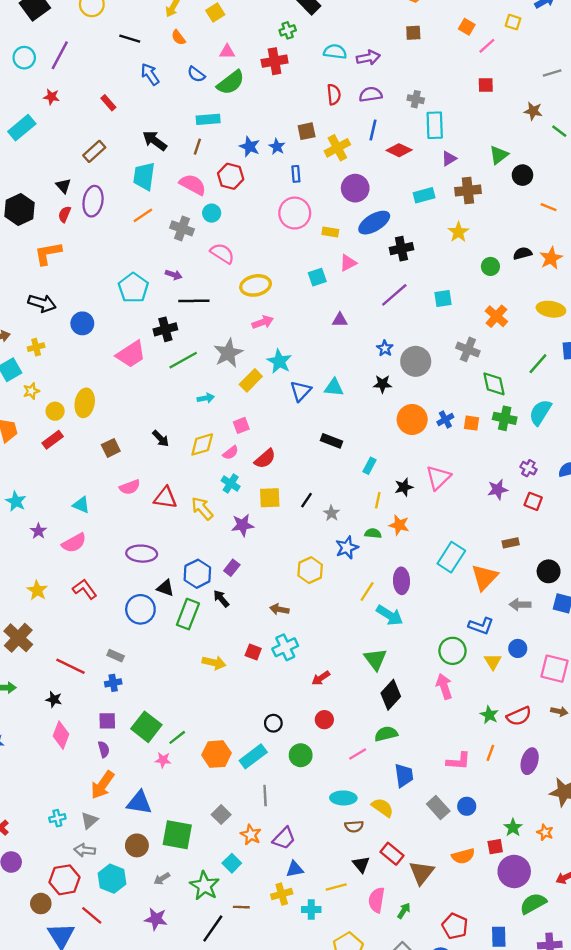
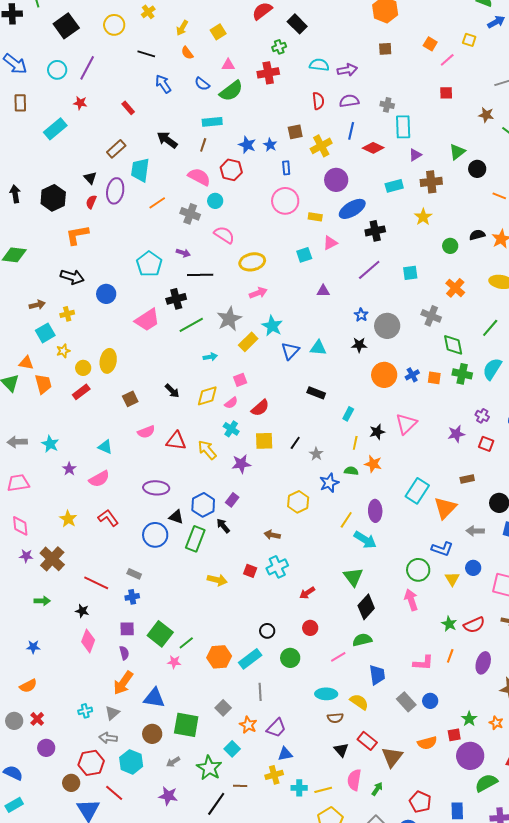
cyan trapezoid: (144, 176) -> (140, 170), moved
yellow line: (336, 887) -> (323, 790), moved

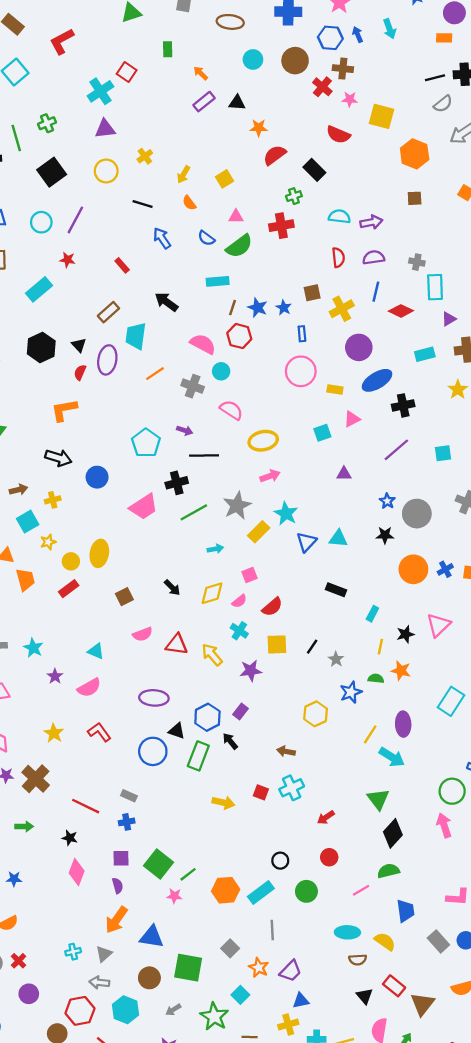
brown line: (203, 145) -> (232, 308), moved
black hexagon: (53, 198) -> (41, 347), moved

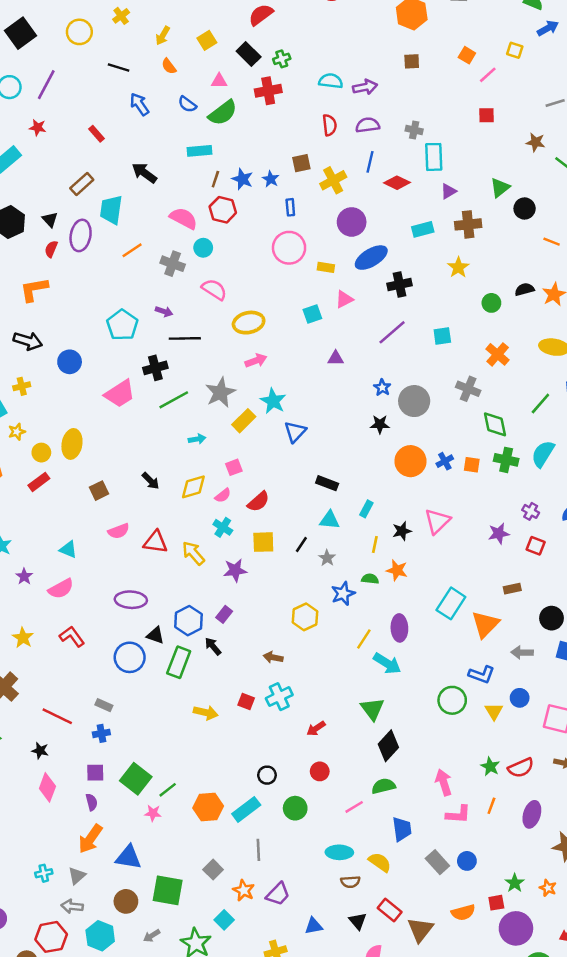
black rectangle: (314, 170) -> (249, 54), moved
cyan triangle: (338, 539) -> (330, 520), moved
pink arrow: (444, 825) -> (444, 782), moved
blue triangle: (301, 1001) -> (314, 926), moved

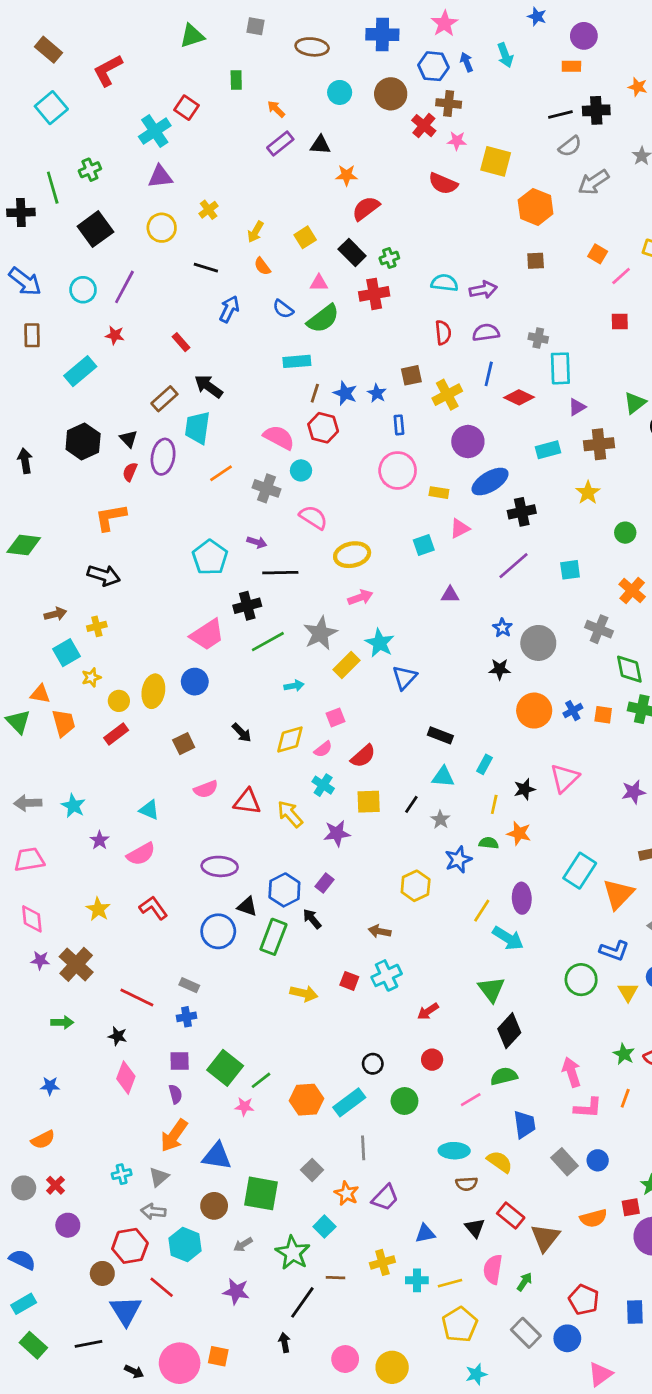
blue arrow: (139, 104) -> (229, 309), turned 60
black arrow: (144, 173) -> (209, 386), moved
blue circle: (70, 362) -> (195, 682), moved

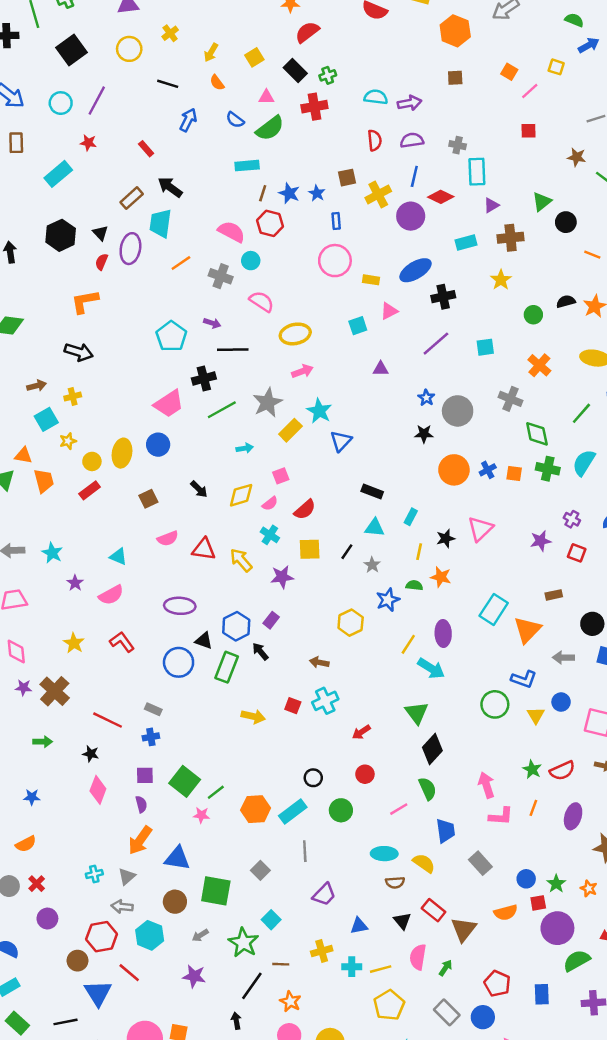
purple circle: (468, 442) -> (411, 216), moved
green semicircle: (504, 1076) -> (428, 789), turned 80
blue circle: (598, 1160) -> (526, 879), moved
orange star: (347, 1193) -> (290, 1002), moved

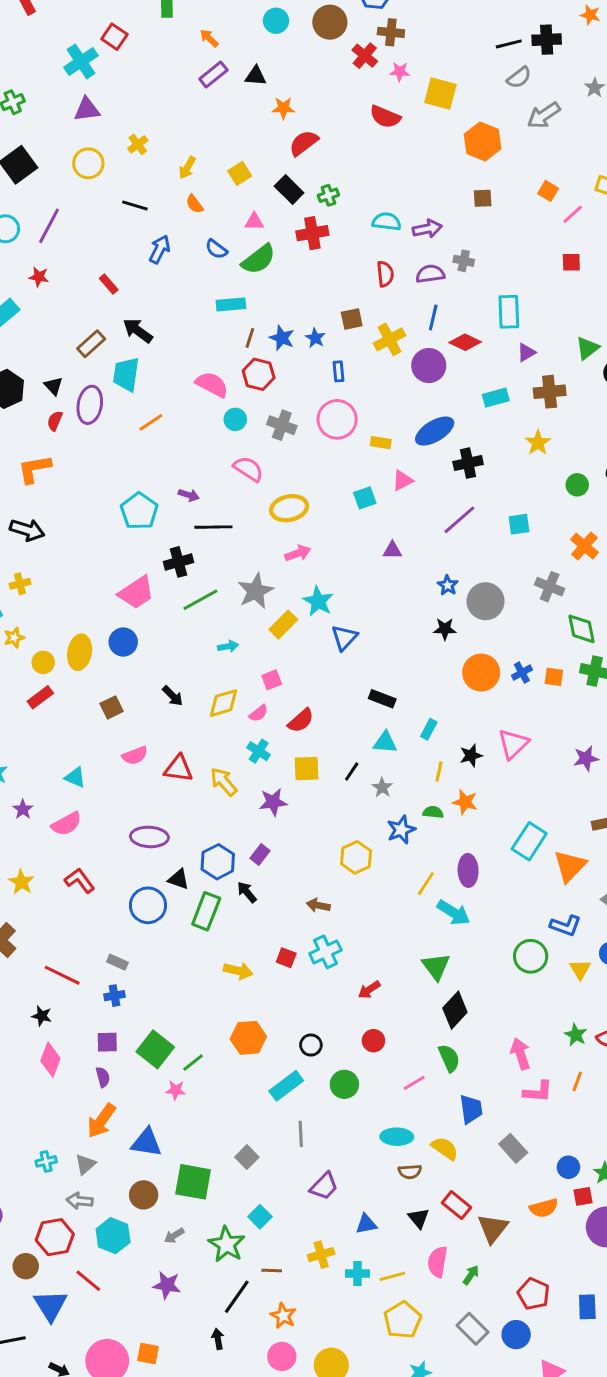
gray cross: (458, 145) -> (464, 261), moved
gray cross: (221, 276) -> (282, 425), moved
orange hexagon: (256, 809) -> (248, 1038), moved

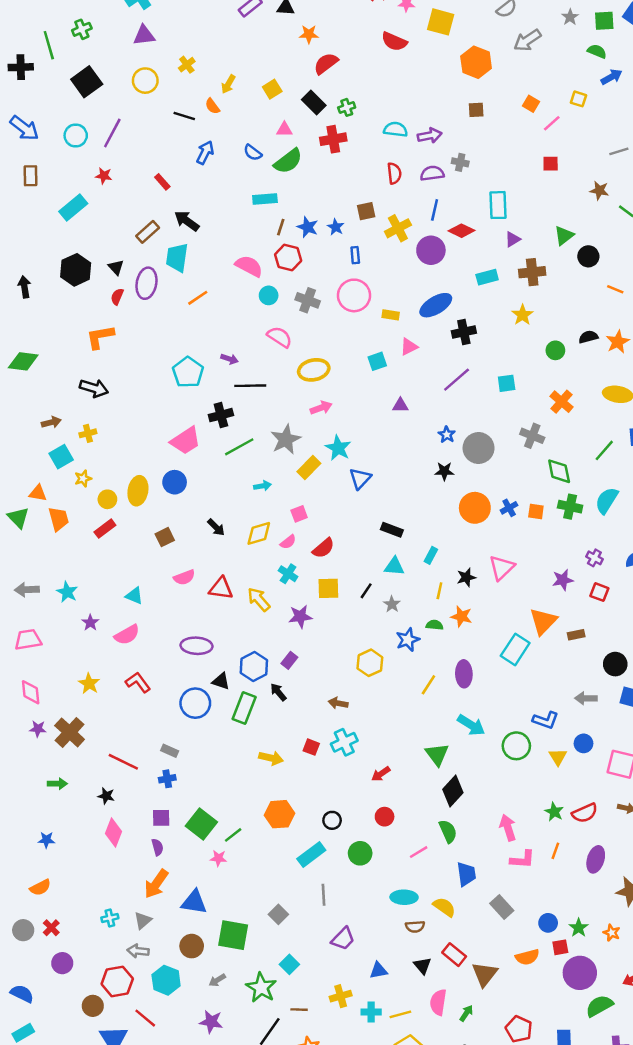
orange semicircle: (195, 204) -> (212, 106), moved
orange triangle: (570, 866) -> (543, 621), moved
cyan arrow: (454, 913) -> (471, 725), moved

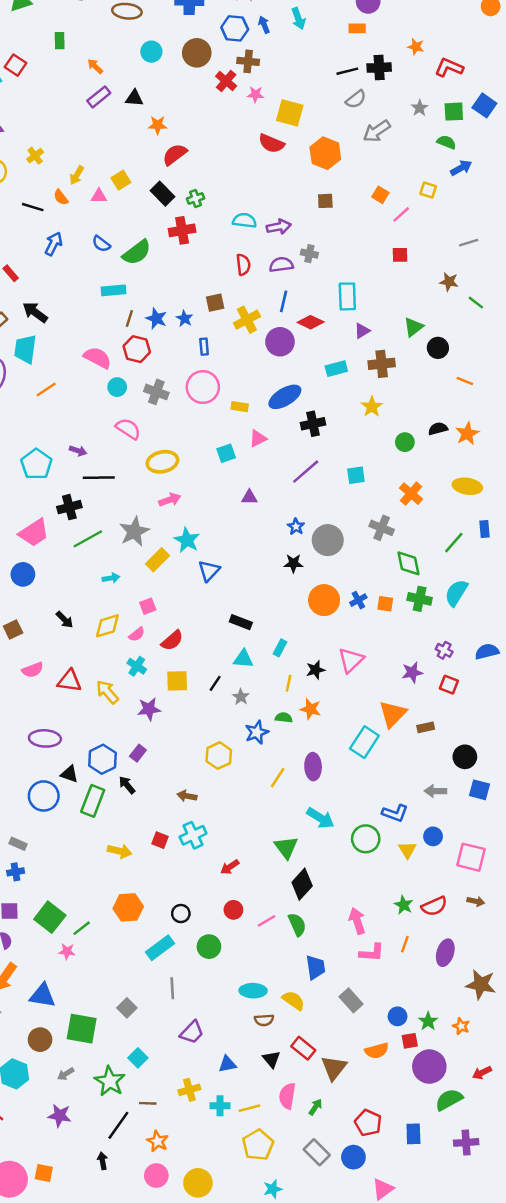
red semicircle: (394, 42) -> (271, 143), moved
pink triangle: (284, 129) -> (99, 196), moved
pink line: (419, 852) -> (267, 921), moved

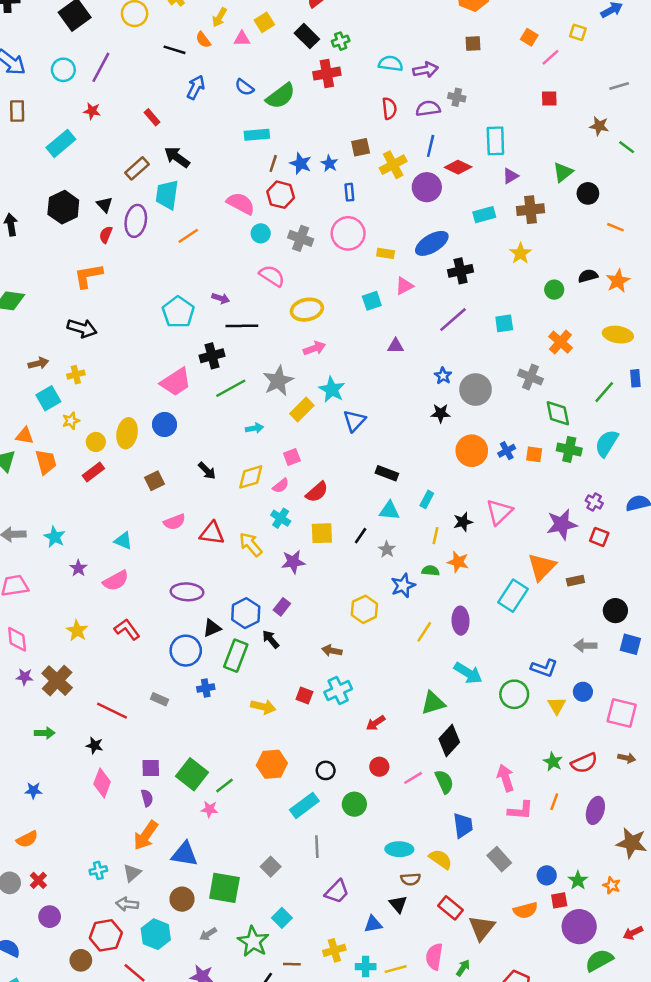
purple star: (412, 672) -> (562, 524), size x1.4
black triangle: (69, 774) -> (212, 628), turned -42
green triangle: (286, 847) -> (433, 703), turned 50
blue cross: (16, 872) -> (206, 688), moved
black triangle: (271, 1059) -> (398, 904), moved

